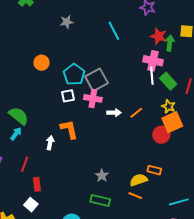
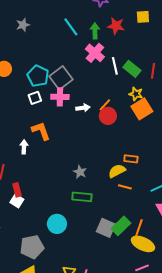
green arrow: (170, 43) -> (95, 31), moved
pink cross: (153, 61) -> (95, 53), moved, turned 36
red circle: (161, 135) -> (108, 116), moved
orange line: (135, 196) -> (125, 187), moved
white square: (31, 205) -> (17, 201), moved

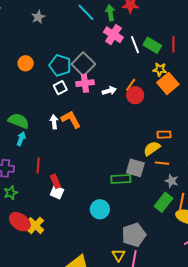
white arrow: (24, 147) -> (54, 122), moved
gray star: (80, 172) -> (172, 181), moved
gray square: (106, 228) -> (135, 168), moved
gray pentagon: (32, 247) -> (134, 235), moved

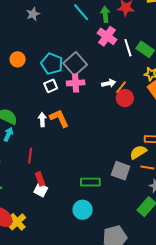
white arrow: (109, 91) -> (109, 83), moved
red line: (38, 166) -> (30, 156), moved
green rectangle: (121, 179) -> (90, 182), moved

